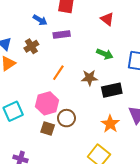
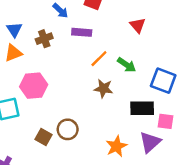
orange line: (58, 73) -> (99, 59), moved
black rectangle: (112, 90) -> (142, 108), moved
pink hexagon: (47, 103) -> (34, 86), moved

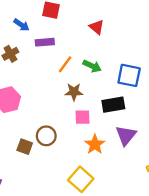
pink square: (166, 121) -> (83, 117), moved

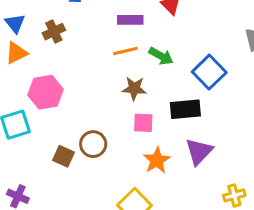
purple rectangle: (45, 42) -> (130, 20), moved
orange line: (65, 64) -> (125, 51), turned 36
blue square: (129, 75) -> (209, 72), turned 30

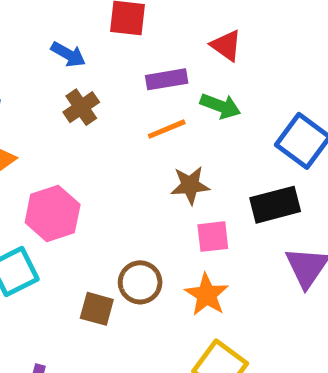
brown cross: (54, 32) -> (81, 107), moved
green arrow: (161, 56) -> (220, 106), moved
orange star: (157, 160) -> (207, 295), moved

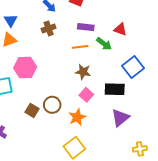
red triangle: (226, 45) -> (120, 29), moved, turned -32
pink square: (213, 237) -> (86, 95), turned 32

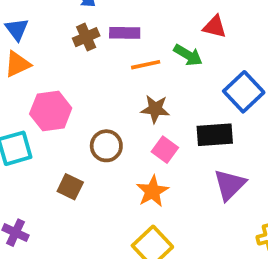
purple rectangle: (86, 27) -> (125, 33), moved
brown circle: (52, 105) -> (106, 146), moved

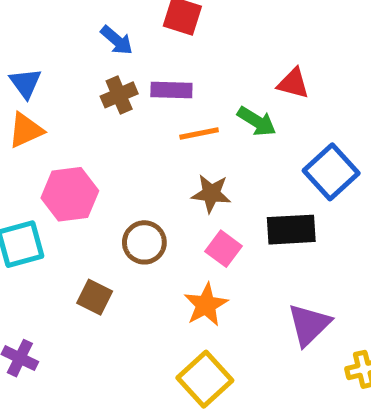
purple triangle: (230, 185) -> (309, 325), moved

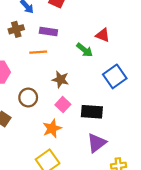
brown cross: (119, 95) -> (16, 29), moved
orange line: (199, 133) -> (38, 52), moved
black rectangle: (291, 230) -> (92, 112), moved

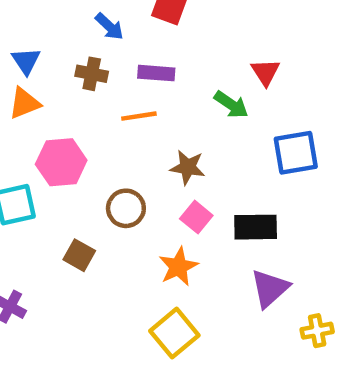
brown cross: (16, 29) -> (92, 74), turned 32
red triangle: (103, 35) -> (265, 72), turned 40
blue square: (115, 76) -> (296, 153), turned 30

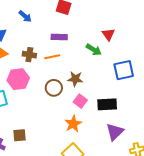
blue arrow: (109, 26) -> (25, 16), moved
brown cross: (92, 74) -> (29, 55), moved
brown circle: (126, 208) -> (54, 88), moved
brown square: (79, 255) -> (20, 135), moved, turned -32

